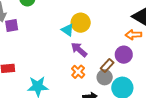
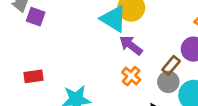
purple square: (12, 26) -> (36, 17), turned 32
cyan triangle: (68, 30) -> (114, 19), size x1.5

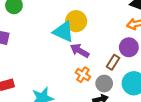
gray circle: (168, 82) -> (104, 84), moved

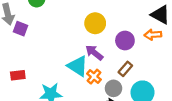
cyan triangle: (63, 32) -> (78, 66), moved
purple circle: (129, 47) -> (125, 40), moved

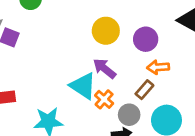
orange arrow: (153, 35) -> (158, 67), moved
purple circle: (125, 40) -> (146, 39), moved

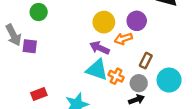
orange arrow: (158, 67) -> (123, 39), moved
purple arrow: (105, 69) -> (100, 48), moved

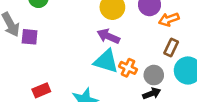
orange arrow: (123, 39) -> (169, 19), moved
brown rectangle: (146, 61) -> (171, 48), moved

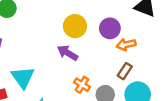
cyan triangle: (106, 61) -> (23, 77), moved, turned 30

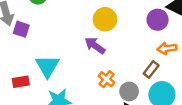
purple circle: (110, 28) -> (158, 20), moved
orange arrow: (126, 45) -> (167, 48), moved

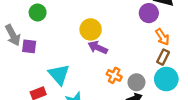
yellow circle: (105, 19) -> (91, 29), moved
orange arrow: (167, 48) -> (162, 37), turned -105
brown rectangle: (151, 69) -> (163, 57), moved

